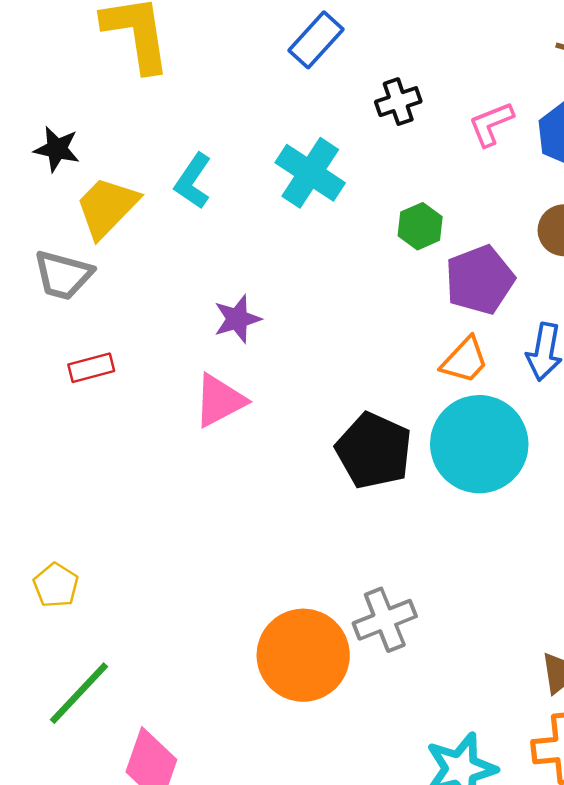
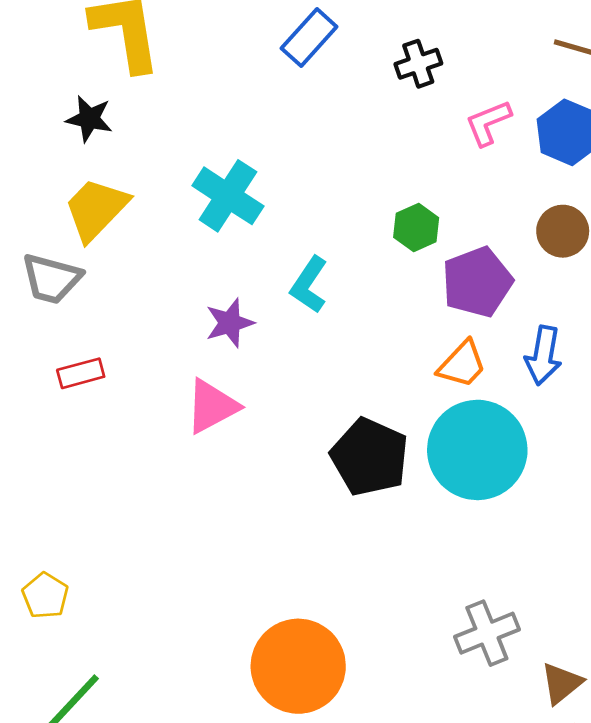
black cross: (398, 102) -> (418, 64), moved
black star: (57, 149) -> (89, 119), moved
cyan cross: (310, 173) -> (228, 196), moved
cyan L-shape: (193, 181) -> (309, 285), moved
gray cross: (385, 620) -> (487, 633), moved

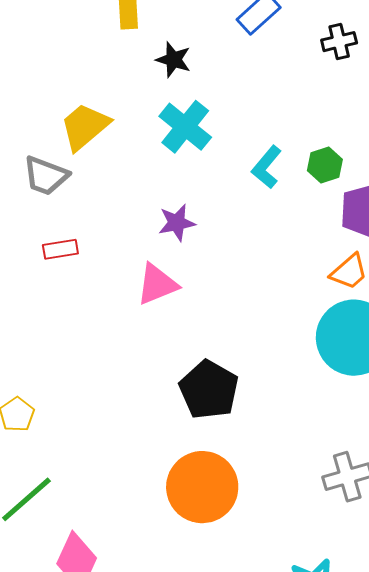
black star: (89, 119) -> (173, 60), moved
cyan L-shape: (309, 285) -> (267, 167), moved
black pentagon: (370, 457) -> (209, 390), moved

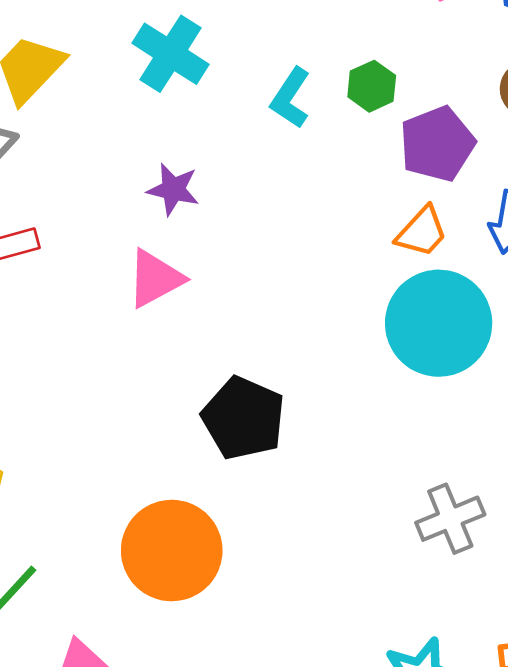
purple star: (177, 223) -> (173, 189), turned 30
orange circle: (202, 487) -> (172, 551), moved

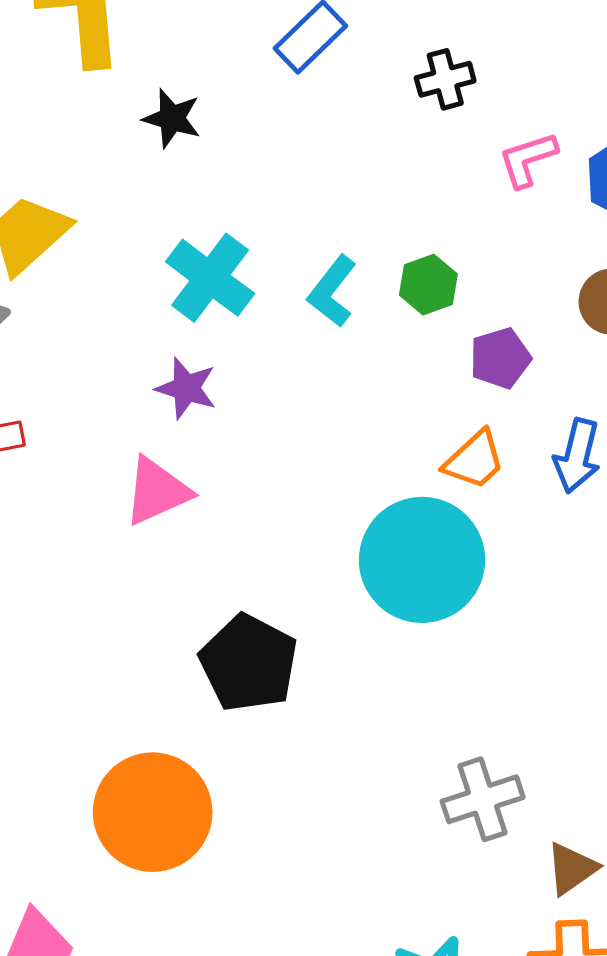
cyan cross: (170, 54) -> (210, 278), moved
purple pentagon: (437, 144) -> (500, 358), size x0.7
cyan circle: (439, 323) -> (422, 560), moved

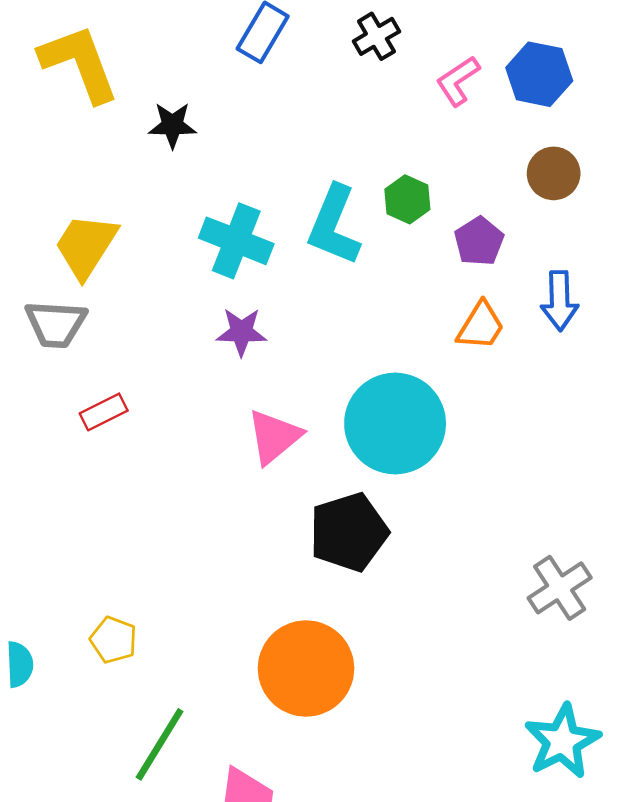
cyan L-shape: (332, 291) -> (334, 225), size x1.4
pink triangle: (157, 491) -> (274, 437), moved
cyan circle: (422, 560) -> (395, 424), moved
black pentagon: (249, 663) -> (349, 532), turned -30

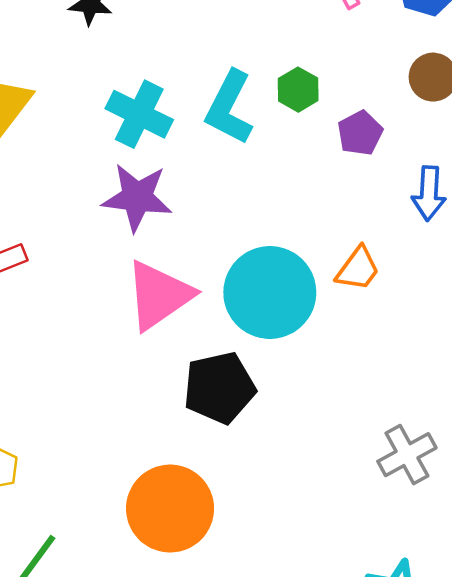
orange trapezoid: (481, 326) -> (358, 269), moved
purple star: (241, 332) -> (137, 197), size x1.5
pink triangle: (274, 437) -> (159, 295), size x1.4

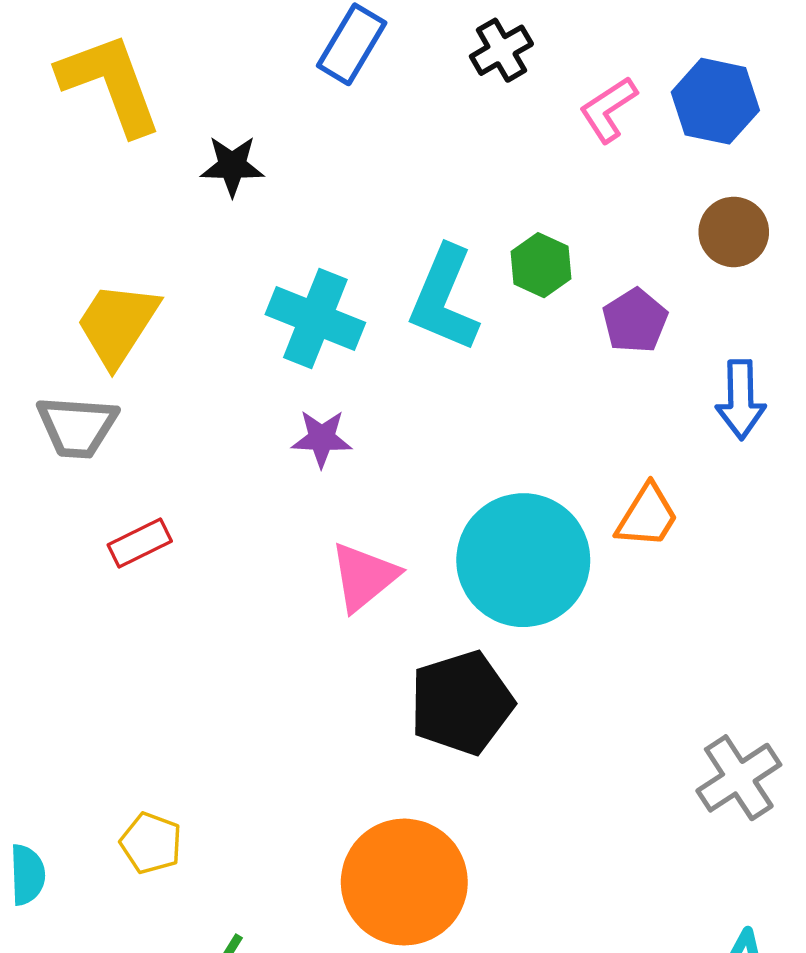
purple star: (137, 197) -> (322, 438), size x0.6
pink triangle: (159, 295) -> (364, 577), size x0.7

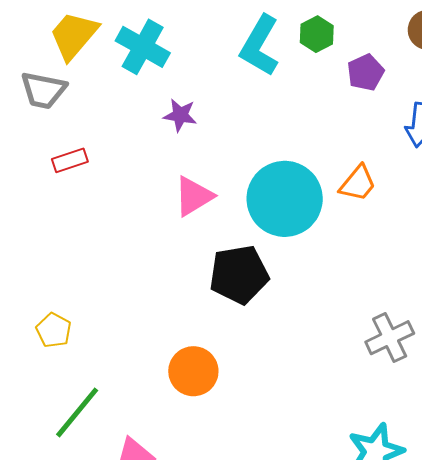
cyan cross: (315, 319) -> (143, 47), moved
orange circle: (404, 882) -> (193, 371), size x0.7

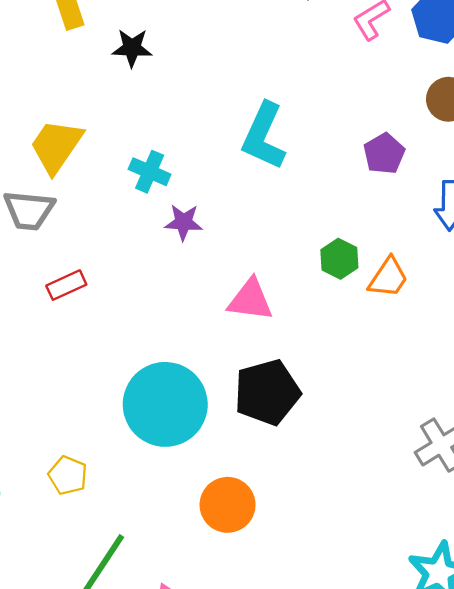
green hexagon: (317, 34) -> (339, 259), moved
cyan cross: (143, 47) -> (150, 172), moved, size x0.7
pink triangle: (194, 196) -> (250, 300), moved, turned 45
cyan circle: (285, 199) -> (165, 404), moved

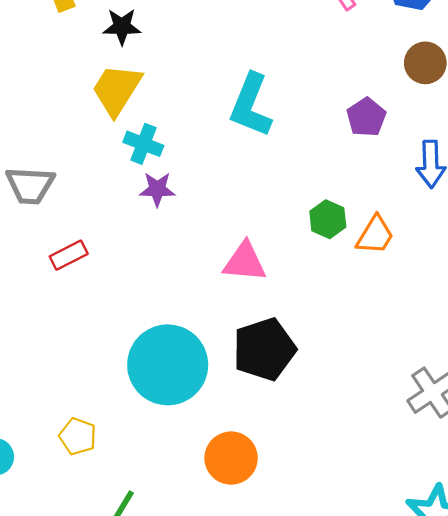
yellow trapezoid: (56, 146) -> (117, 90), moved
purple star: (184, 222) -> (157, 189), moved

